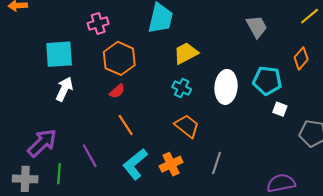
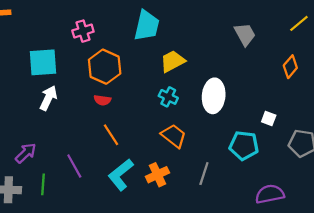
cyan pentagon: (267, 81) -> (244, 146), moved
red semicircle: (117, 91) -> (102, 100), turned 49
purple arrow: (42, 143) -> (26, 153), size x0.7

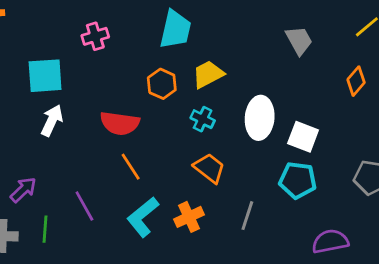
orange hexagon: (105, 67) -> (162, 84), moved, size x0.7
red semicircle: (102, 100) -> (120, 123), size x1.8
white square: (269, 119) -> (303, 137), moved, size x1.6

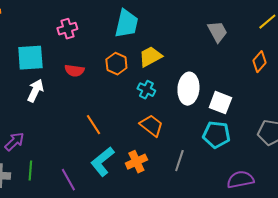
red semicircle: (120, 123) -> (74, 71), moved, size x0.7
purple line: (84, 206) -> (68, 180), moved

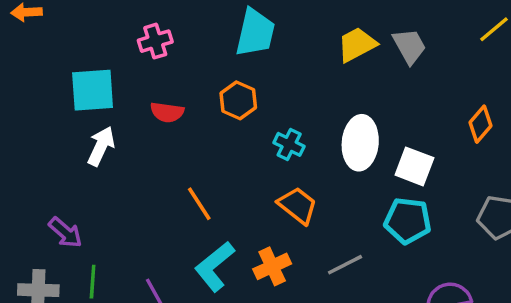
yellow trapezoid: (150, 57) -> (357, 44), moved
orange diamond: (259, 62) -> (481, 124), moved
purple arrow: (14, 142) -> (65, 233), turned 85
gray line: (179, 161) -> (345, 265), turned 45

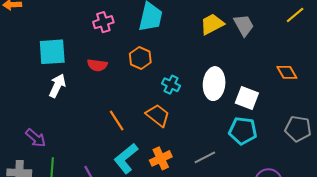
pink cross: (155, 41) -> (103, 22), moved
orange diamond: (481, 124) -> (287, 72), turned -70
orange trapezoid: (298, 205) -> (158, 115), moved

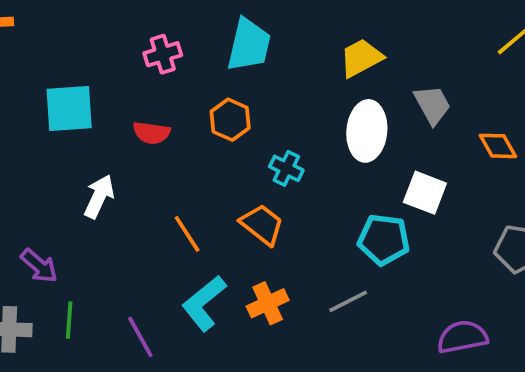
gray trapezoid: (244, 25) -> (432, 105), moved
white ellipse: (214, 84) -> (367, 131), moved
white arrow: (57, 86) -> (99, 196), moved
cyan pentagon: (243, 131) -> (384, 240), moved

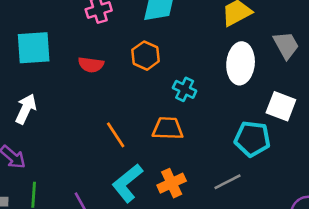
white arrow: (99, 196) -> (26, 109), moved
orange trapezoid: (262, 225) -> (168, 128), turned -36

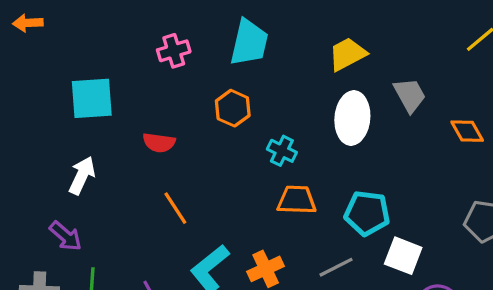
red semicircle: (91, 65) -> (159, 143), moved
white square: (281, 106) -> (403, 256), moved
orange trapezoid: (168, 128) -> (297, 200), moved
orange line: (116, 135) -> (175, 208), moved

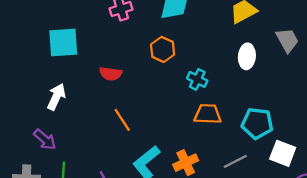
white ellipse: (352, 118) -> (247, 56), size x0.7

